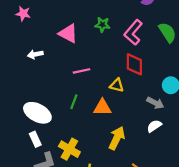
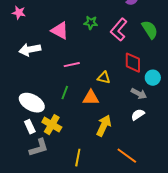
white arrow: (35, 54) -> (30, 50), size x1.5
red diamond: (134, 64) -> (133, 63), moved
yellow cross: (69, 149) -> (52, 125), moved

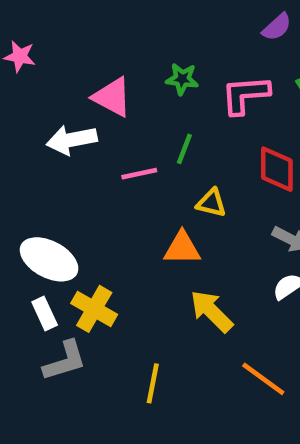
pink L-shape: (119, 30) -> (245, 95), turned 45
white arrow: (30, 50) -> (72, 140), moved
green line: (65, 93) -> (184, 149), moved
yellow arrow: (104, 126) -> (211, 311), turned -70

